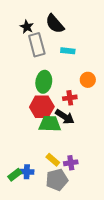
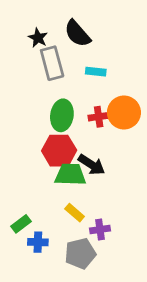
orange circle: (88, 80) -> (124, 112), size x1.5
red cross: (70, 98) -> (99, 117), moved
yellow rectangle: (53, 160) -> (75, 213), moved
green rectangle: (15, 175) -> (21, 224), moved

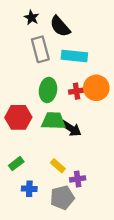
black star: (38, 38) -> (32, 18), moved
cyan rectangle: (96, 72) -> (74, 56), size x1.6
red hexagon: (59, 151) -> (18, 117), moved
green trapezoid: (70, 175) -> (53, 121), moved
green rectangle: (21, 224) -> (16, 164), moved

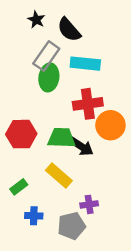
gray rectangle: (40, 49) -> (46, 56), turned 50
orange circle: (96, 88) -> (110, 125), moved
green ellipse: (48, 90) -> (49, 77), moved
red cross: (77, 91) -> (88, 104), size x1.6
yellow rectangle: (58, 166) -> (59, 176), moved, size x1.5

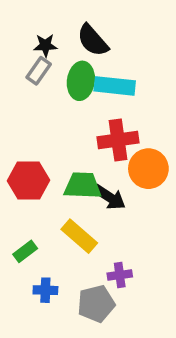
black star: (36, 20) -> (45, 45), moved, turned -30
gray rectangle: (46, 56) -> (39, 71), moved, size x0.7
green ellipse: (49, 77) -> (81, 81), moved

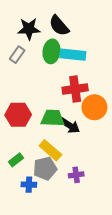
black star: (45, 45) -> (29, 29), size x1.5
gray rectangle: (39, 71) -> (17, 55), moved
gray pentagon: (96, 304) -> (45, 168), moved

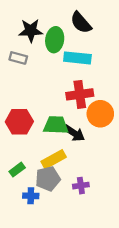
black semicircle: (59, 26) -> (81, 23), moved
green ellipse: (51, 51) -> (55, 40), moved
gray rectangle: (17, 55) -> (18, 58), turned 70
yellow rectangle: (50, 150) -> (54, 159), turned -70

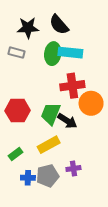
black semicircle: (81, 23) -> (59, 25), moved
green ellipse: (55, 40) -> (53, 54), moved
green trapezoid: (56, 125) -> (51, 114), turned -70
gray pentagon: (48, 179) -> (48, 176), moved

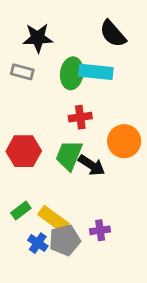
black semicircle: (59, 25) -> (113, 34), moved
red cross: (72, 86) -> (80, 117), moved, size x0.7
yellow rectangle: (49, 145) -> (53, 219), moved, turned 65
blue cross: (28, 178) -> (38, 243), turned 32

